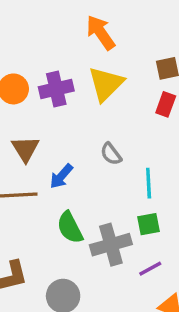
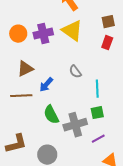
yellow triangle: (106, 84) -> (72, 31), turned -40
brown triangle: (25, 149) -> (25, 69), turned 36

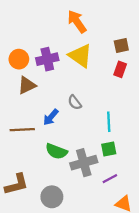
brown triangle: (25, 69) -> (27, 85), moved
gray semicircle: (75, 72) -> (75, 102), moved
green semicircle: (51, 115) -> (56, 151), turned -42

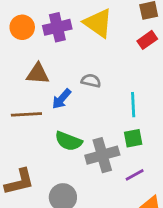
red rectangle: (120, 69) -> (147, 40), turned 35
brown triangle: (27, 85) -> (38, 74), moved, turned 30
gray semicircle: (75, 102) -> (91, 81), turned 140

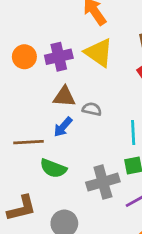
brown triangle: (38, 74) -> (64, 97), moved
green semicircle: (69, 141) -> (53, 168), moved

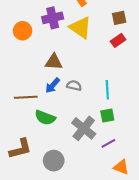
purple cross: (59, 57) -> (53, 18), moved
gray semicircle: (92, 109) -> (74, 85), moved
gray cross: (103, 182) -> (84, 128), turned -35

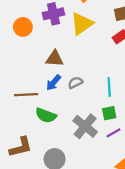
yellow triangle: (80, 28) -> (82, 24), turned 50
gray semicircle: (74, 85) -> (75, 83), turned -40
purple line: (108, 143) -> (114, 133), moved

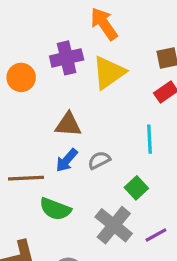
cyan line: (109, 87) -> (149, 139), moved
green square: (109, 113) -> (136, 188), moved, turned -32

